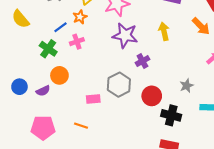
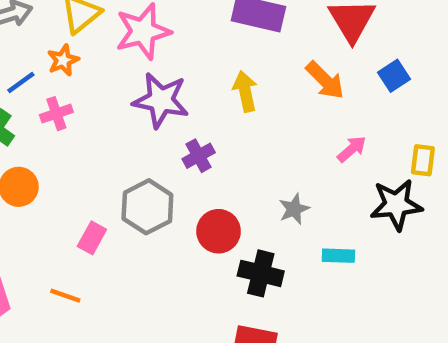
pink rectangle: (93, 99) -> (92, 238), turned -56

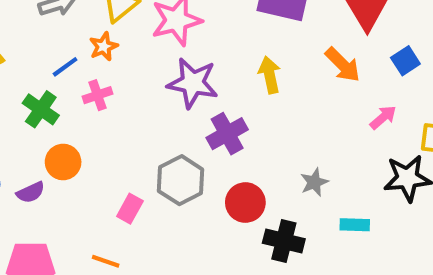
pink arrow: (352, 149) -> (383, 117), moved
purple cross: (199, 156) -> (227, 134), size x1.4

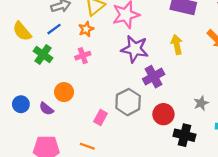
blue line: (65, 67) -> (54, 29), moved
green cross: (41, 109) -> (43, 54), moved
purple semicircle: (31, 192) -> (46, 109), turned 64

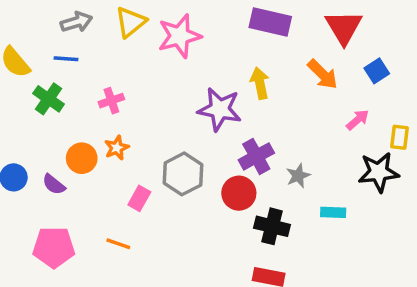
blue line: (54, 29) -> (66, 59), turned 40
orange star: (86, 29) -> (117, 148), moved
purple star: (135, 49) -> (220, 109), moved
purple cross: (154, 77) -> (256, 156), moved

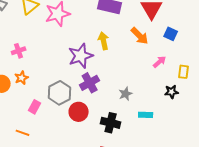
blue square: (377, 71) -> (171, 34), turned -32
purple star: (220, 109) -> (81, 56), turned -30
purple cross: (256, 156) -> (90, 83), moved
black star: (379, 172) -> (172, 92), size x0.6
red circle: (239, 193) -> (79, 112), moved

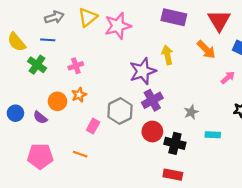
red circle: (79, 112) -> (152, 132), moved

